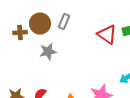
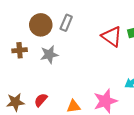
brown cross: (20, 32) -> (20, 50), moved

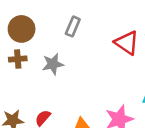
brown circle: (41, 25) -> (22, 29), moved

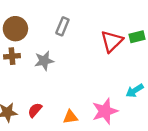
red triangle: (127, 43) -> (112, 41), turned 40

